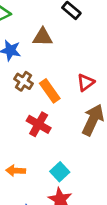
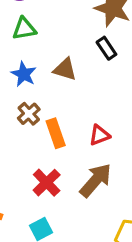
red cross: (39, 124) -> (47, 183), moved

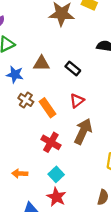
black rectangle: (106, 48) -> (73, 69), moved

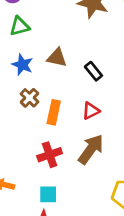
orange rectangle: (48, 108) -> (54, 112), turned 36
red cross: (51, 142) -> (50, 155), turned 30
cyan square: (56, 174) -> (48, 194), turned 32

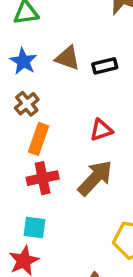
black rectangle: (93, 71) -> (105, 66), moved, turned -72
orange rectangle: (54, 112) -> (39, 139), moved

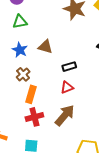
black rectangle: (105, 66) -> (69, 67), moved

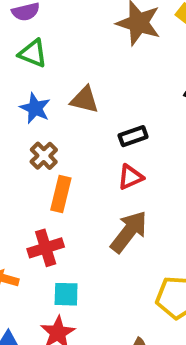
green triangle: (20, 22) -> (33, 53), turned 35
red cross: (34, 117) -> (46, 248), moved

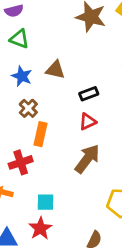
red cross: (46, 248) -> (21, 162), moved

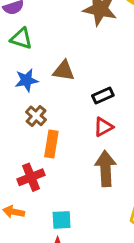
blue star: (22, 76) -> (27, 80), turned -30
brown arrow: (87, 159) -> (105, 169), turned -36

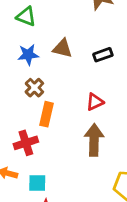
black rectangle: (103, 95) -> (103, 55), moved
cyan square: (62, 220) -> (37, 183), moved

